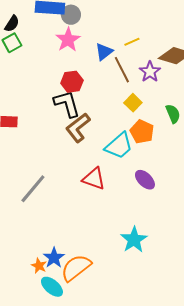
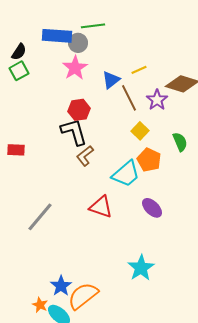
brown L-shape: (78, 128) -> (85, 156), size x0.7
orange star: (39, 266) -> (40, 305), moved

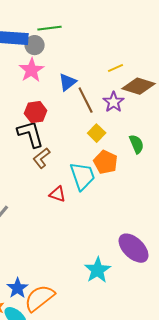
yellow line: (139, 70) -> (116, 68), moved
cyan trapezoid: (126, 174) -> (83, 176), turned -68
red triangle: (101, 207) -> (58, 194), moved, size x0.7
purple ellipse: (152, 208) -> (134, 248), moved, size x1.5

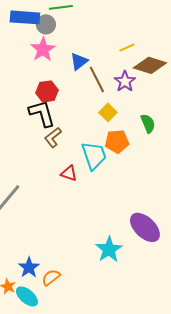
orange pentagon: (106, 162) -> (117, 141), turned -30
orange semicircle: (40, 298) -> (51, 277), size x0.6

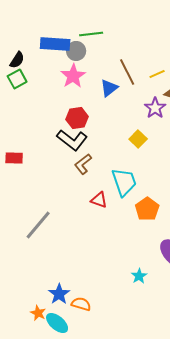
brown line: (97, 79) -> (127, 72), moved
black L-shape: (42, 113) -> (72, 140), turned 144
orange pentagon: (117, 141) -> (147, 209), moved, turned -30
cyan star: (109, 249) -> (139, 276), size x0.6
orange semicircle: (51, 277) -> (81, 304), turned 54

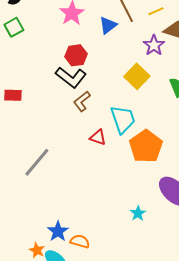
green square: (17, 79) -> (14, 27), moved
yellow square: (138, 139) -> (137, 76), size x1.4
orange pentagon: (147, 209) -> (146, 146), size x1.4

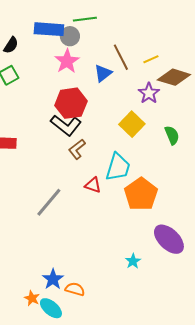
red hexagon: (76, 55) -> (71, 103), size x1.4
cyan trapezoid: (123, 119) -> (118, 167), turned 36
gray line: (37, 162) -> (49, 202), moved

